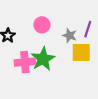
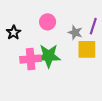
green star: (43, 59) -> (49, 56), turned 30

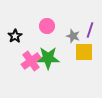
pink cross: (31, 59) -> (31, 61), turned -30

